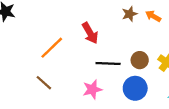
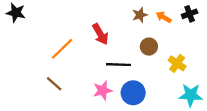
brown circle: (140, 60) -> (149, 47), moved
blue circle: (135, 88) -> (133, 93), moved

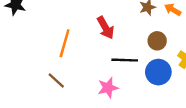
orange line: (62, 49) -> (65, 43), turned -30
blue circle: (133, 93) -> (158, 72), moved

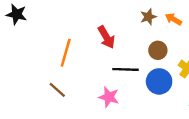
pink star: (108, 88) -> (109, 97), turned 30

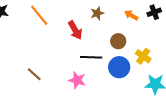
brown star: (148, 17) -> (97, 13), moved
orange line: (66, 53) -> (39, 15), moved, turned -55

